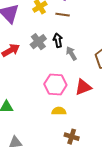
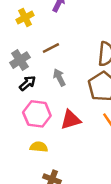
brown line: (63, 15) -> (51, 48), moved, turned -40
black arrow: (58, 40) -> (27, 83), moved, turned 56

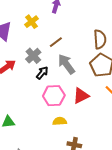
gray arrow: (59, 77) -> (66, 64), size x1.5

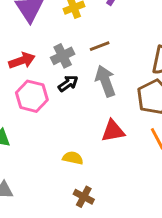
pink hexagon: (54, 96) -> (32, 96), moved

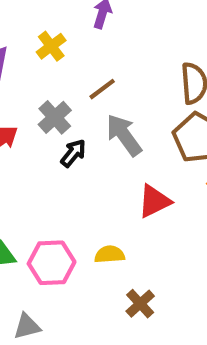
pink hexagon: (32, 96) -> (52, 263), moved
brown cross: (84, 197) -> (140, 304), turned 36

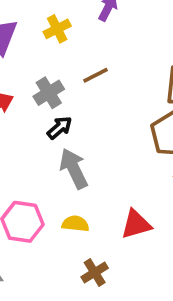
gray arrow: (124, 135) -> (74, 169), moved
red triangle: (154, 201) -> (136, 224), moved

